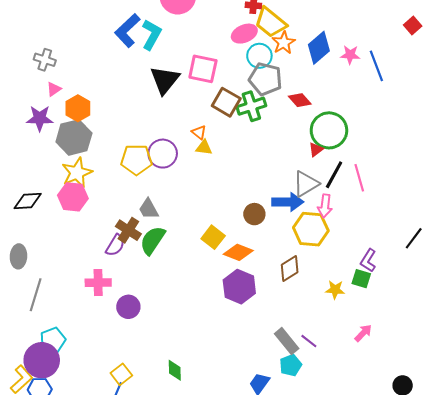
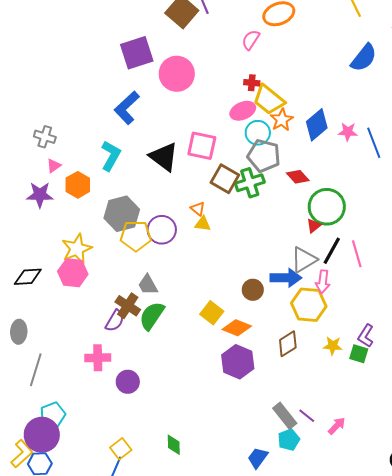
cyan L-shape: (152, 35) -> (111, 156), moved
black triangle: (165, 80) -> (164, 157), turned -32
gray hexagon: (74, 137) -> (122, 214), moved
yellow star: (335, 290) -> (333, 346), moved
pink arrow: (363, 333) -> (337, 426), moved

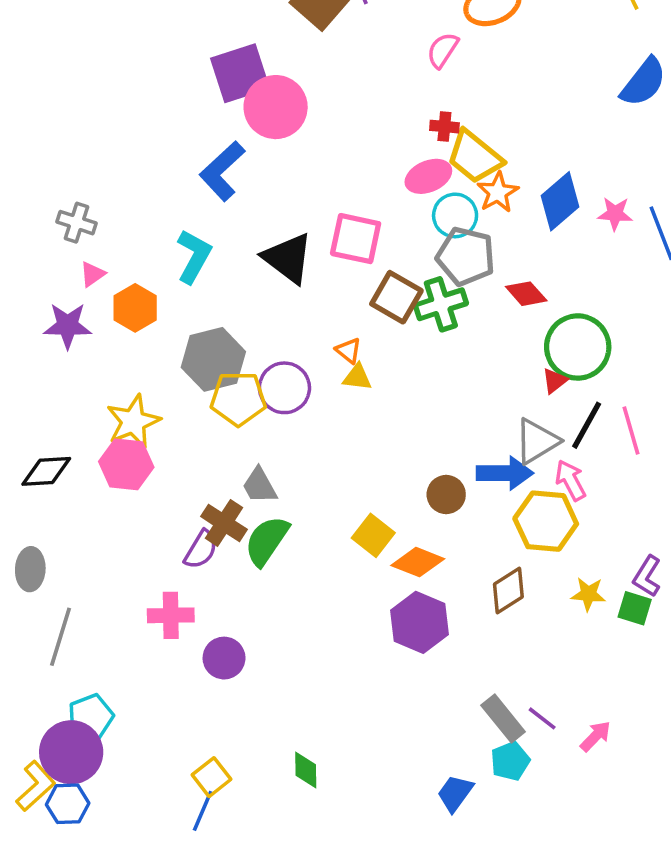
pink circle: (177, 74) -> (276, 107), moved
pink arrow: (323, 282) -> (571, 480), turned 145

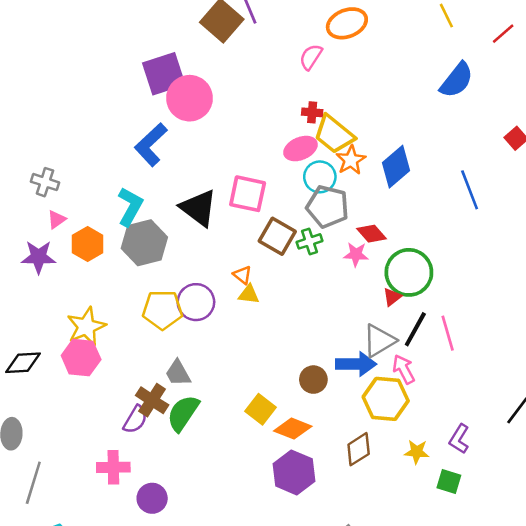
pink star: (615, 214) -> (356, 254), moved
green cross: (441, 304) -> (310, 241), size x0.7
gray hexagon: (213, 359) -> (144, 243), moved
green square: (635, 608) -> (449, 481), moved

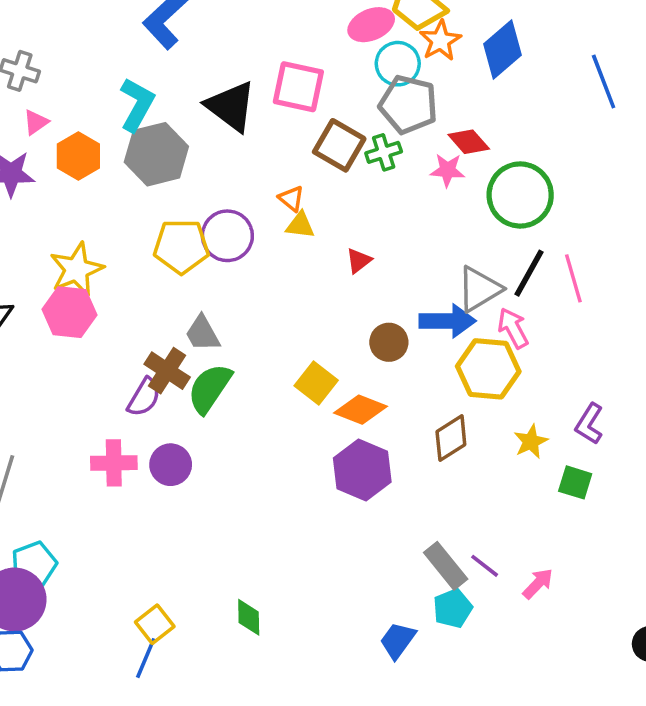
red triangle: (392, 297) -> (359, 261), moved
yellow star: (417, 452) -> (531, 442), turned -30
purple circle: (152, 498) -> (171, 465), moved

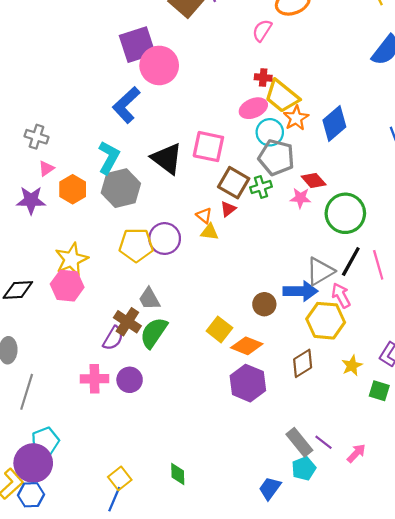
red triangle: (359, 261) -> (228, 209), moved

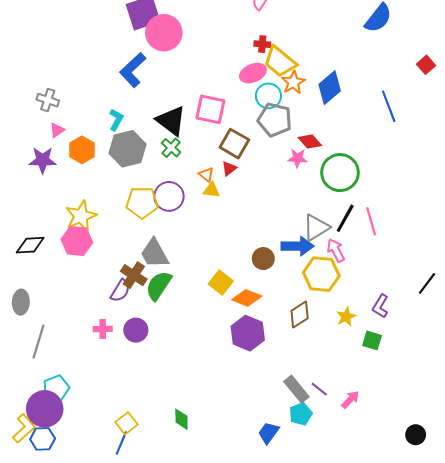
cyan L-shape: (109, 157) -> (116, 120), size x0.7
green cross: (261, 187) -> (171, 148), moved, turned -30
gray trapezoid: (149, 299) -> (154, 253), size x1.4
pink cross: (95, 379) -> (103, 329), size x0.7

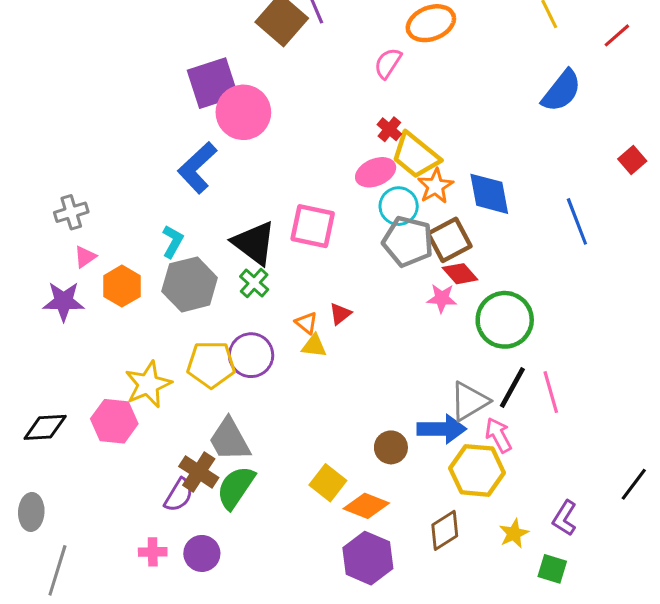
red cross: (262, 44) -> (389, 129), turned 35
blue diamond: (330, 88) -> (489, 194), turned -60
gray cross: (48, 100) -> (71, 212), turned -35
brown square: (234, 144) -> (449, 240), moved, turned 32
yellow star: (81, 216) -> (148, 384), moved

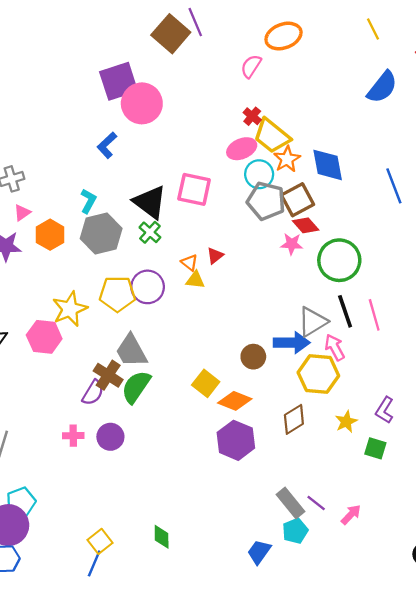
blue L-shape: (197, 168) -> (107, 145), size x0.7
black line: (512, 387) -> (345, 311), turned -48

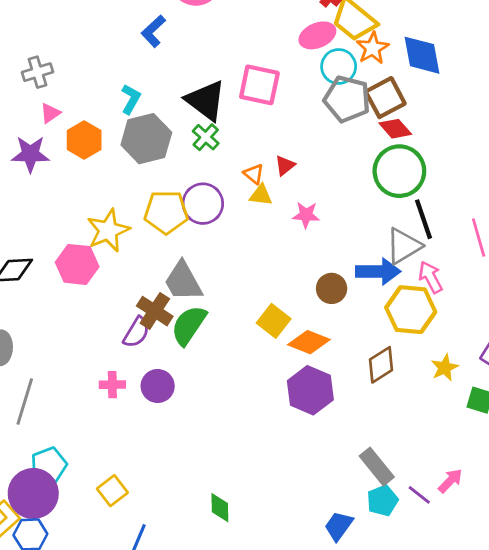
pink star: (292, 244) -> (306, 215), moved
green circle: (339, 260) -> (399, 171), moved
black line: (345, 311) -> (423, 219), moved
purple line: (316, 503) -> (419, 495), moved
yellow square: (100, 541) -> (112, 491), moved

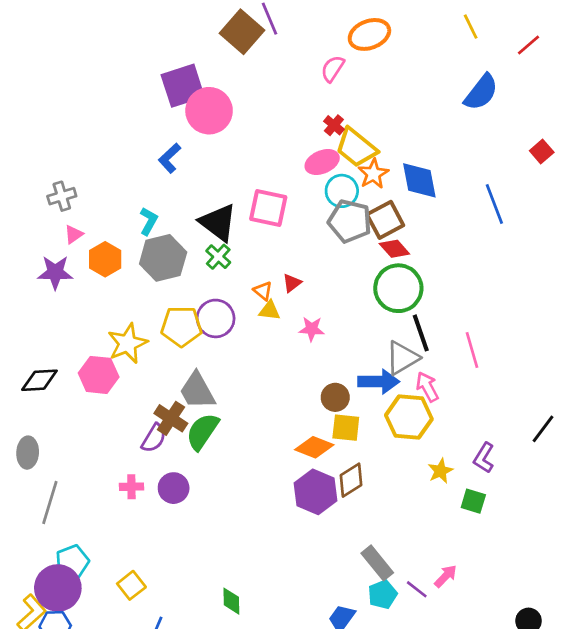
yellow square: (274, 321) -> (346, 428), moved, turned -32
brown diamond: (381, 365) -> (351, 480), moved

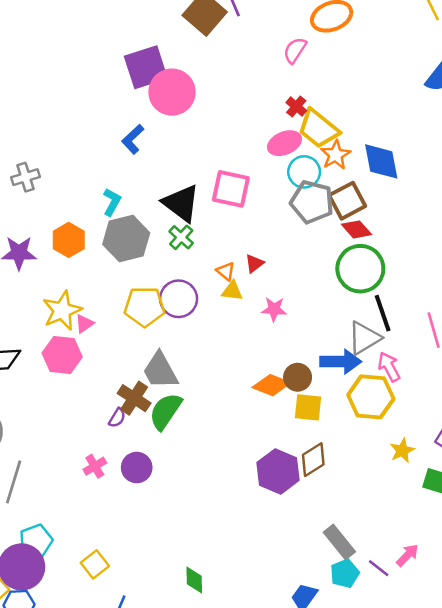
pink triangle: (74, 234) -> (84, 324), moved
yellow star: (128, 343) -> (62, 311), moved
purple semicircle: (154, 438) -> (117, 418), size x0.7
orange diamond: (314, 447) -> (271, 385), moved
pink cross: (131, 487) -> (95, 466), turned -30

